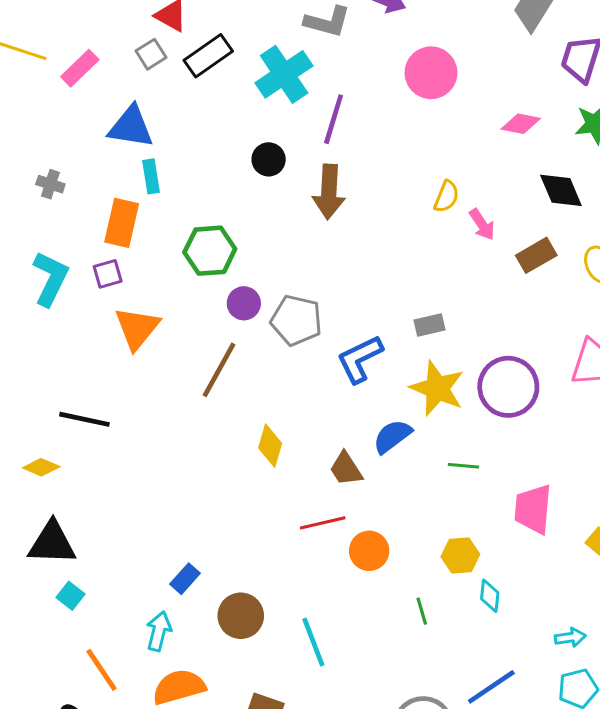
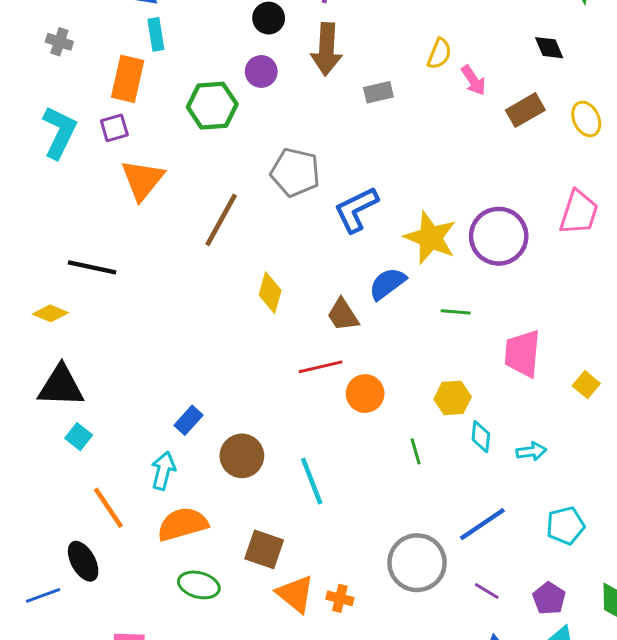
black diamond: (561, 190) -> (549, 48), size x0.7
purple circle: (244, 303) -> (261, 71), moved
gray rectangle: (429, 325) -> (378, 92), moved
cyan arrow: (570, 637) -> (531, 451), moved

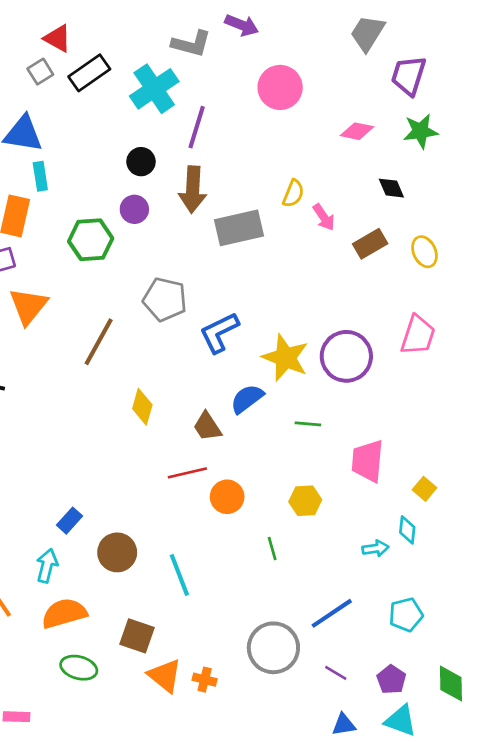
gray rectangle: (378, 92) -> (239, 228), size x1.8
cyan diamond: (481, 437) -> (407, 530), moved

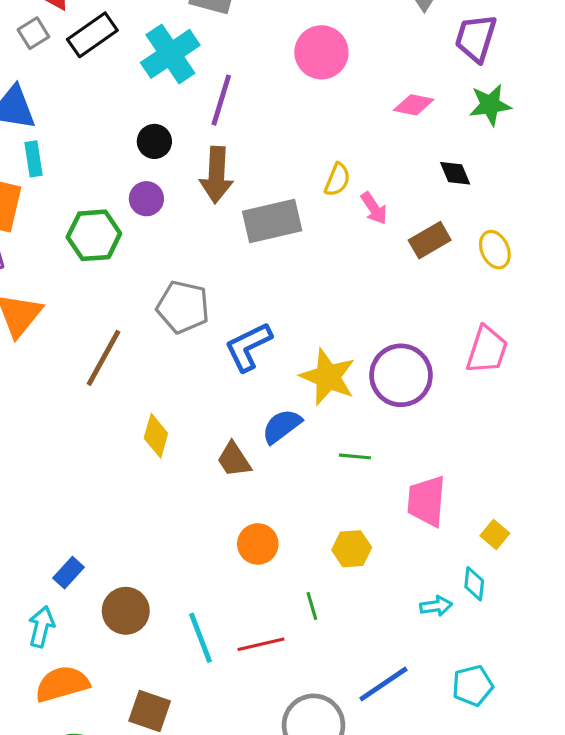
red line: (187, 473) -> (261, 644), moved

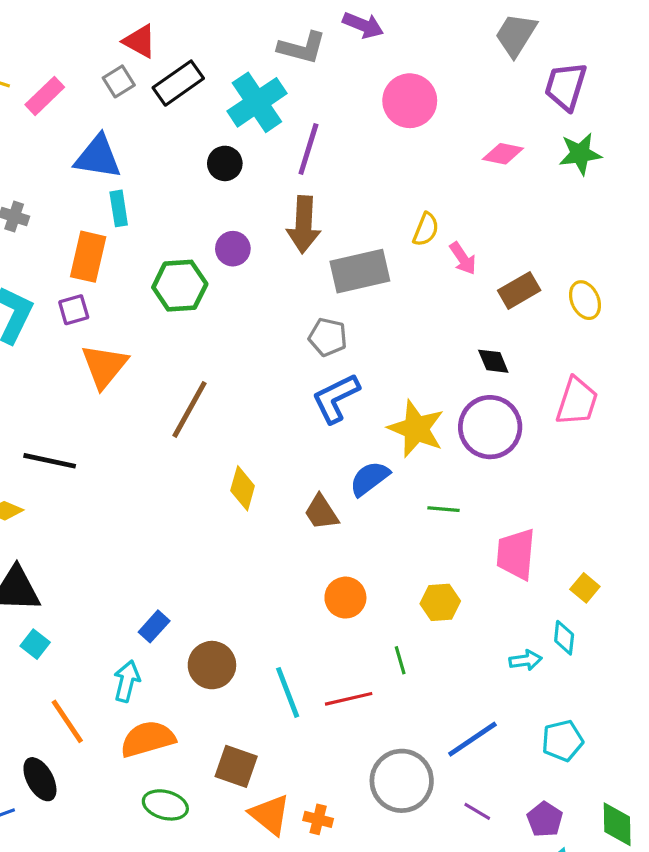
black circle: (154, 141) -> (225, 163), moved
black diamond: (455, 173) -> (493, 361), moved
gray pentagon: (183, 307) -> (328, 337), moved, size x0.7

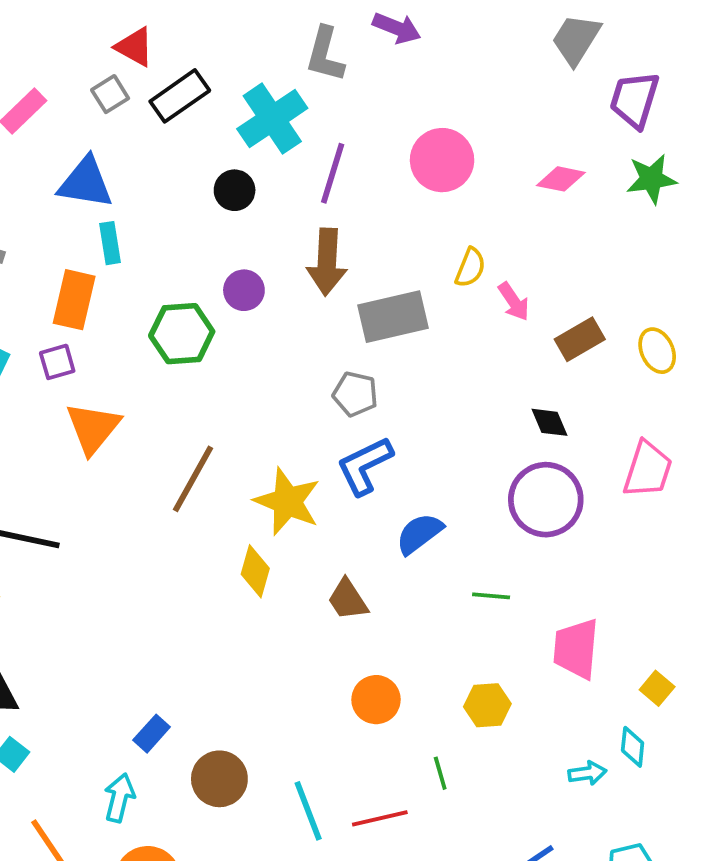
gray L-shape: (302, 48) -> (325, 54), turned 90
pink circle: (410, 101) -> (442, 160), moved
yellow star: (416, 429) -> (287, 502), moved
blue semicircle: (370, 479) -> (419, 534), moved

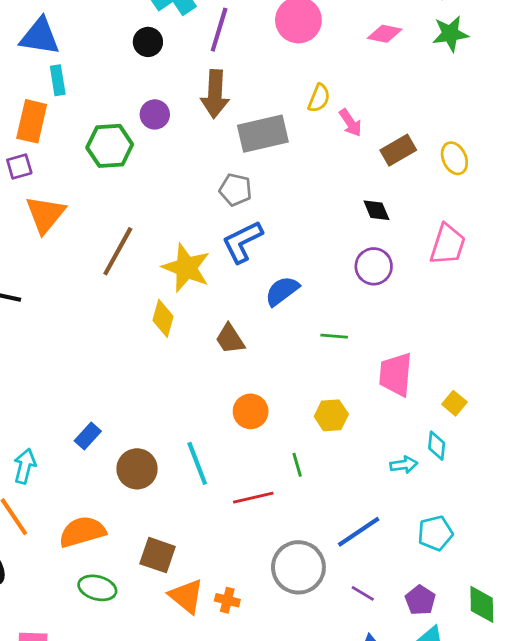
purple circle: (546, 500) -> (374, 266), size x0.7
cyan arrow: (119, 798) -> (25, 466), moved
cyan line: (308, 811) -> (197, 463), moved

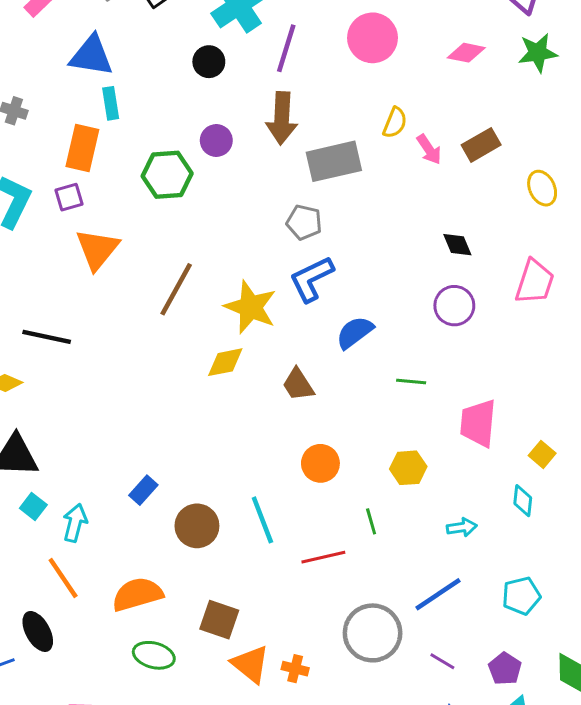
brown rectangle: (398, 150) -> (481, 145), moved
yellow diamond: (163, 318) -> (225, 362), turned 63
cyan arrow: (404, 465) -> (462, 527), moved

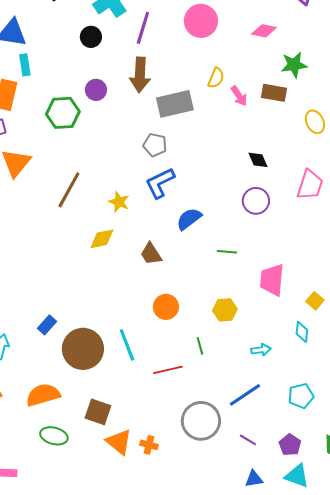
green star: (538, 53) -> (294, 65), moved
brown rectangle: (481, 145) -> (274, 93), turned 40
yellow star: (251, 307) -> (119, 202), size x0.6
brown circle: (197, 526) -> (83, 349), size x1.4

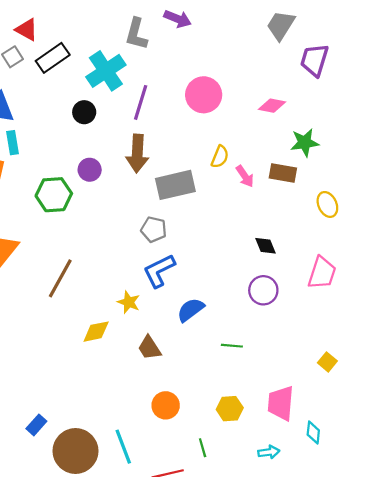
yellow star: (119, 202) -> (129, 302), moved
pink trapezoid: (272, 280) -> (281, 403), moved
yellow square: (315, 301) -> (327, 362), moved

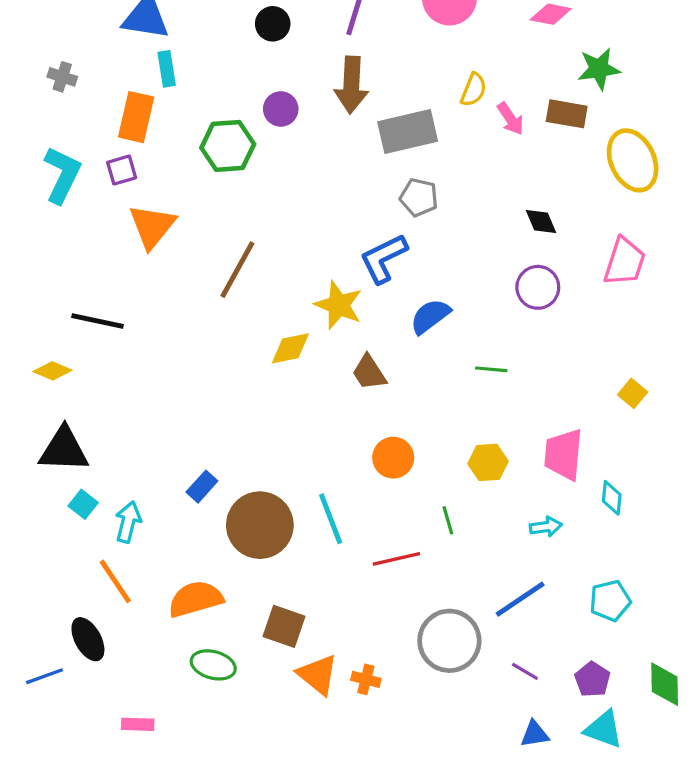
yellow ellipse: (327, 204) -> (633, 160), size x1.6
gray pentagon: (154, 229) -> (419, 197), moved
yellow star: (129, 302) -> (339, 305), size x1.4

